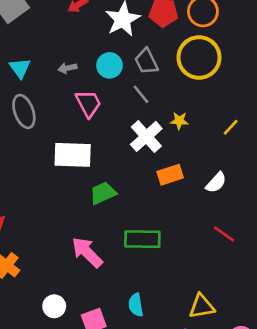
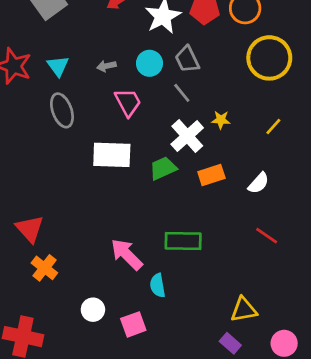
yellow circle: (199, 57) -> (269, 58), moved
green trapezoid: (103, 193) -> (163, 168), moved
cyan semicircle: (136, 305) -> (158, 285), moved

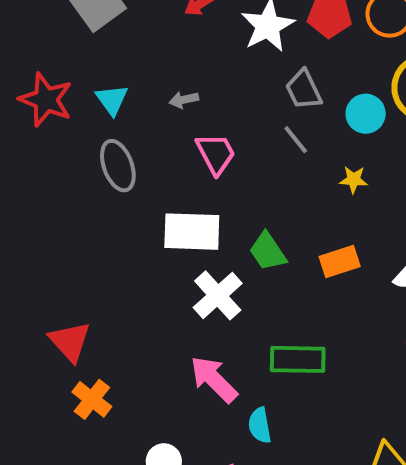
cyan circle: (149, 63) -> (366, 114), moved
white cross: (187, 136) -> (218, 295), moved
green trapezoid: (163, 168) -> (268, 252), turned -100

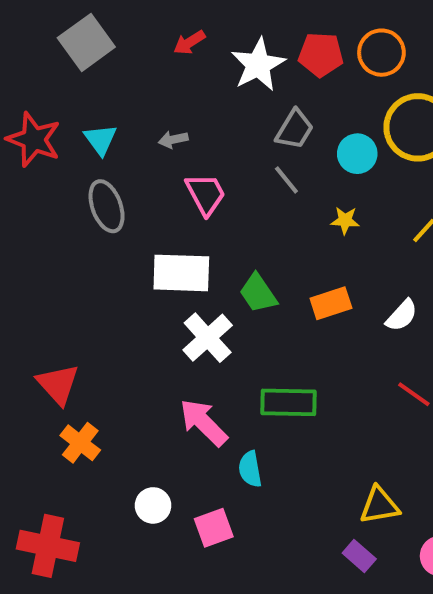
gray trapezoid: (304, 90) -> (295, 129), turned -123

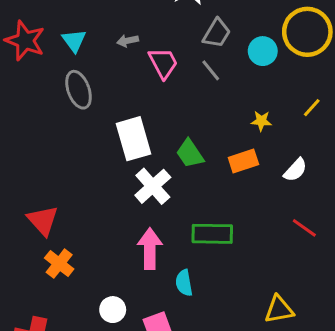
pink trapezoid: (206, 194) -> (163, 63), moved
yellow star: (345, 220) -> (261, 121), moved
white rectangle: (181, 273) -> (133, 139), turned 72
pink arrow: (204, 423) -> (150, 249), turned 45

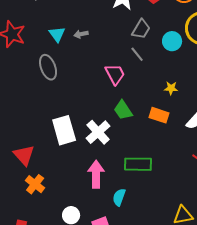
cyan triangle: (74, 41) -> (57, 34), moved
pink trapezoid: (163, 63) -> (115, 74), moved
white rectangle: (133, 139) -> (64, 130), moved
orange rectangle: (243, 161) -> (159, 115), turned 36
cyan semicircle: (184, 283) -> (119, 197), turned 30

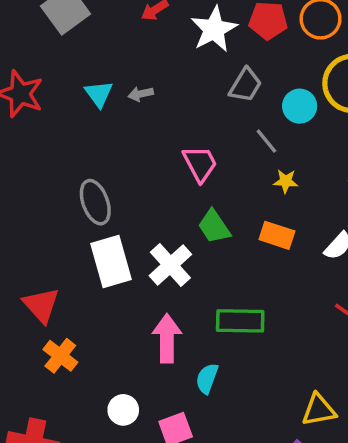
gray line: (137, 54) -> (266, 141), moved
gray ellipse: (48, 67) -> (95, 202), moved
yellow star: (171, 88) -> (286, 181), moved

